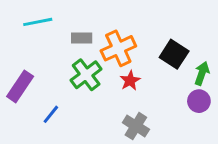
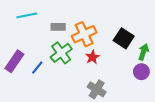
blue line: (51, 114) -> (37, 68), moved

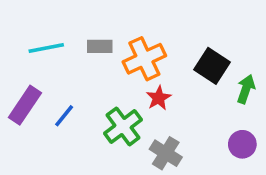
cyan line: (27, 15) -> (46, 48), moved
green cross: (61, 53) -> (123, 126), moved
purple circle: (141, 72) -> (242, 144), moved

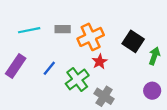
blue line: (64, 116) -> (49, 68), moved

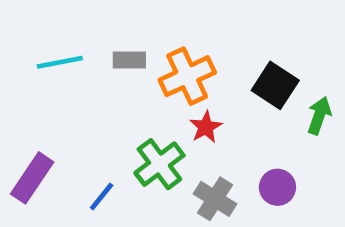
purple rectangle: (16, 66) -> (32, 178), moved
blue line: (49, 68) -> (102, 197), moved
purple circle: (152, 91) -> (277, 187), moved

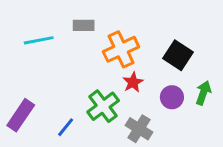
gray rectangle: (129, 60) -> (84, 25), moved
green arrow: (319, 115) -> (203, 93), moved
purple circle: (277, 187) -> (172, 97), moved

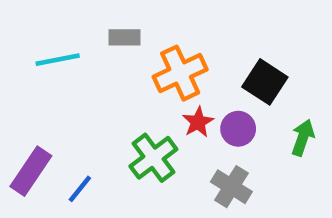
purple circle: (172, 97) -> (238, 129), moved
blue line: (66, 127) -> (80, 189), moved
gray cross: (139, 129) -> (231, 187), moved

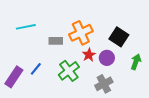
gray rectangle: (124, 37) -> (56, 41), moved
gray cross: (231, 187) -> (104, 84), turned 30
blue line: (80, 189) -> (36, 69), moved

